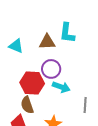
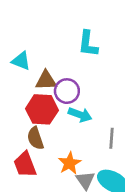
brown triangle: (47, 42) -> (46, 81), moved

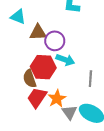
red hexagon: (42, 109) -> (43, 67), moved
red trapezoid: (25, 165) -> (37, 98), moved, turned 55

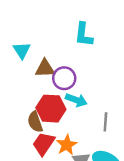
cyan triangle: (18, 17) -> (22, 50), turned 35

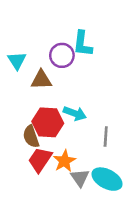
purple circle: (64, 78) -> (62, 55), moved

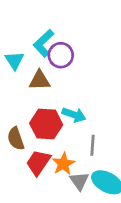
cyan L-shape: (83, 44) -> (44, 43), moved, turned 40
brown semicircle: (31, 137) -> (16, 139), moved
gray line: (106, 137) -> (93, 145), moved

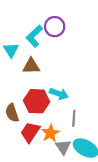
purple circle: (61, 55) -> (55, 27), moved

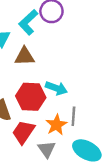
orange star: (50, 133) -> (56, 125), moved
gray triangle: (63, 147) -> (47, 149), moved

